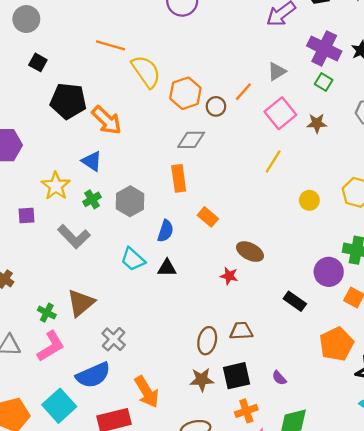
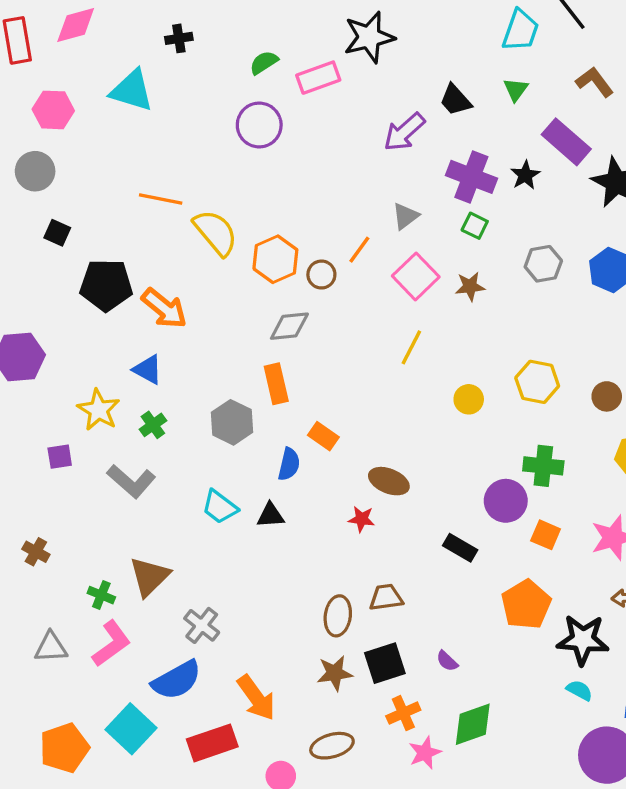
gray hexagon: (130, 201) -> (232, 422), moved
blue semicircle: (166, 231) -> (289, 464), moved

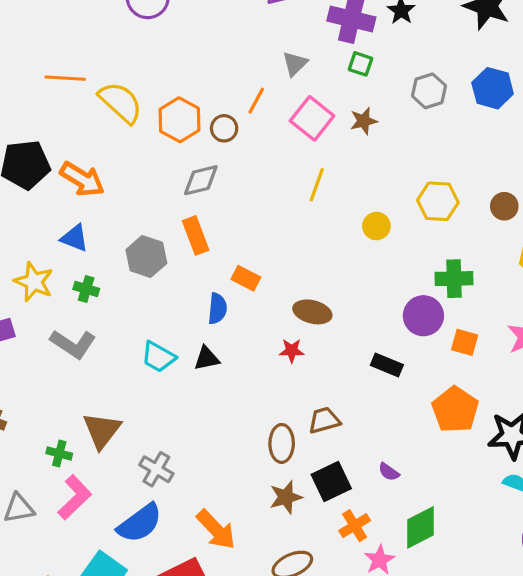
gray hexagon: (232, 422) -> (146, 257), moved
green cross: (153, 425) -> (86, 289), turned -30

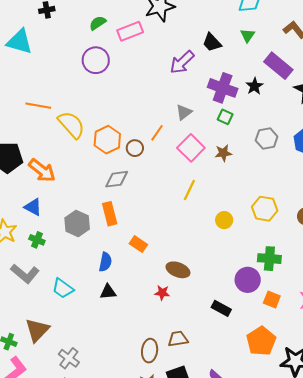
blue semicircle: (217, 309) -> (105, 262), moved
cyan trapezoid: (158, 357) -> (63, 288), moved

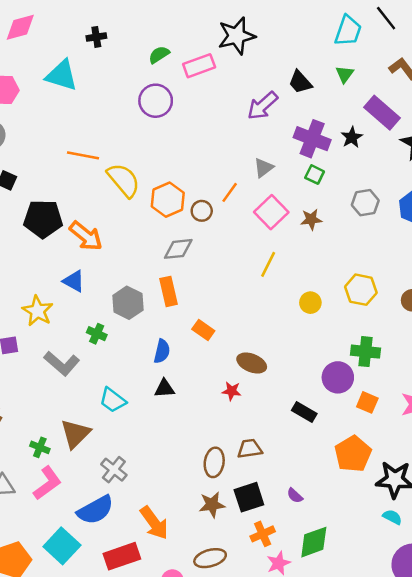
green cross: (37, 240) -> (97, 334), moved
cyan trapezoid: (63, 288) -> (113, 400), moved

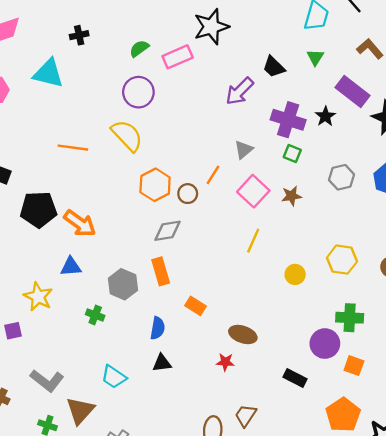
yellow semicircle: (124, 180) -> (127, 136), moved
blue triangle: (74, 281) -> (71, 267), turned -30
gray L-shape: (62, 363) -> (47, 381), moved
brown trapezoid: (250, 449) -> (246, 415), turned -45

